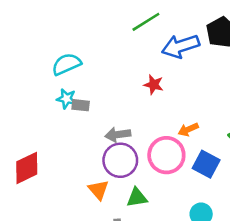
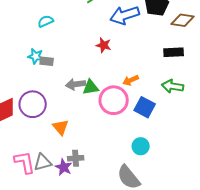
cyan semicircle: (66, 64) -> (46, 21), moved, size x0.7
purple circle: (120, 160) -> (33, 104), moved
green triangle: (137, 197) -> (91, 87), moved

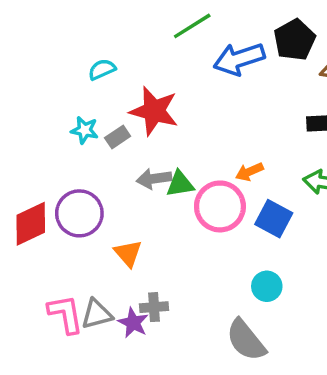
red star: (104, 45) -> (154, 111), moved, size x1.8
gray rectangle: (47, 61) -> (118, 137), moved, turned -40

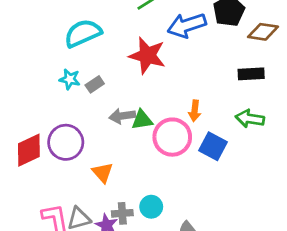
cyan semicircle: (102, 69) -> (83, 33), size x1.8
red star: (154, 111) -> (147, 56), moved
orange arrow: (249, 172) -> (195, 111), turned -60
cyan circle: (267, 286) -> (151, 207), moved

